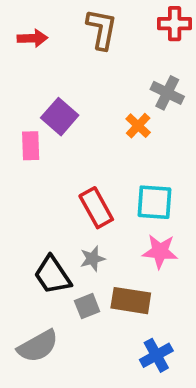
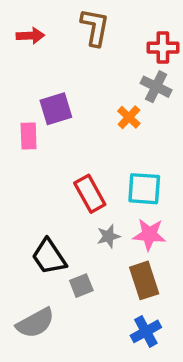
red cross: (175, 24) -> (163, 48), moved
purple square: (60, 117) -> (56, 109), turned 32
gray star: (93, 259) -> (108, 236), moved
brown rectangle: (131, 301) -> (144, 280), moved, turned 63

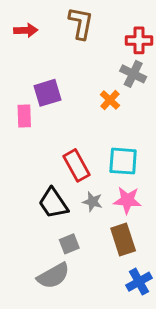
gray star: (108, 236) -> (93, 202), turned 30
black trapezoid: (49, 257) -> (53, 203), moved
gray semicircle: (35, 323) -> (53, 276), moved
blue cross: (146, 331) -> (139, 282), moved

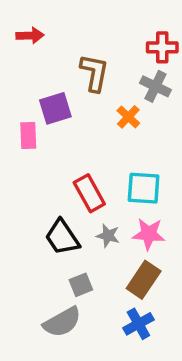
brown L-shape: (81, 23) -> (94, 73), moved
brown rectangle: (123, 239) -> (144, 280), turned 52
blue cross: (139, 282) -> (138, 324), moved

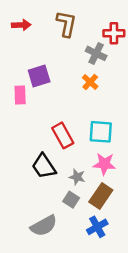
brown L-shape: (94, 73) -> (66, 24), moved
gray cross: (155, 86) -> (96, 53), moved
gray star: (108, 236) -> (77, 177), moved
gray square: (81, 285) -> (71, 200), moved, turned -35

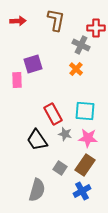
gray star: (77, 177) -> (65, 134), moved
gray semicircle: (44, 226) -> (37, 190), turned -45

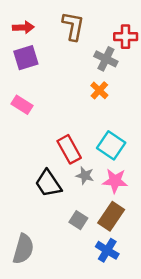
purple square: (33, 64) -> (26, 58), moved
pink rectangle: (17, 80) -> (22, 105), turned -56
cyan square: (85, 111) -> (111, 145), turned 30
gray semicircle: (37, 190) -> (23, 249), moved
blue cross: (82, 191) -> (107, 250), turned -30

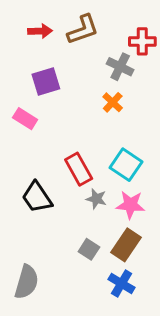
brown L-shape: (73, 26) -> (83, 30), turned 60
red arrow: (23, 27) -> (40, 31), moved
purple square: (26, 58) -> (46, 82), moved
black trapezoid: (48, 183) -> (37, 197), moved

